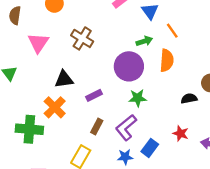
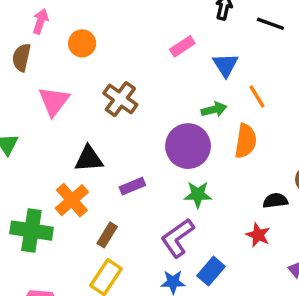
brown rectangle: (97, 127) -> (107, 235), moved
red star: (181, 133) -> (258, 235), moved

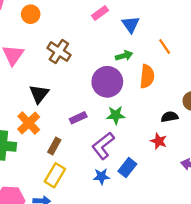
orange line: (257, 96) -> (165, 46), moved
black triangle: (89, 159) -> (39, 94), turned -45
purple rectangle: (132, 186) -> (78, 118), moved

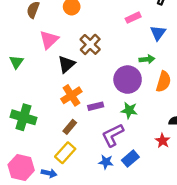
black triangle: (39, 94) -> (66, 64), moved
orange cross: (29, 123) -> (71, 95), moved

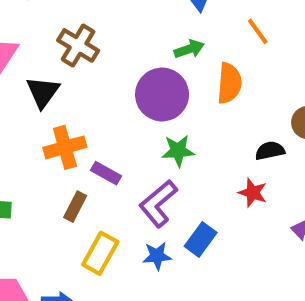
orange cross: (71, 95) -> (65, 147), turned 30
purple rectangle: (96, 106) -> (106, 173), moved, turned 56
yellow rectangle: (65, 153) -> (100, 253), moved

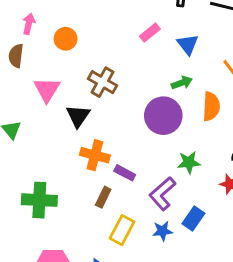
orange cross: (65, 147) -> (95, 155), turned 32
green star: (178, 151) -> (189, 162), moved

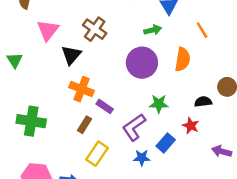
green arrow: (182, 83) -> (153, 30), moved
blue rectangle: (193, 218) -> (166, 143), moved
blue star: (163, 231) -> (142, 158), moved

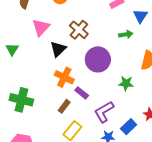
purple circle: (142, 63) -> (98, 59), moved
green star: (159, 104) -> (126, 83), moved

